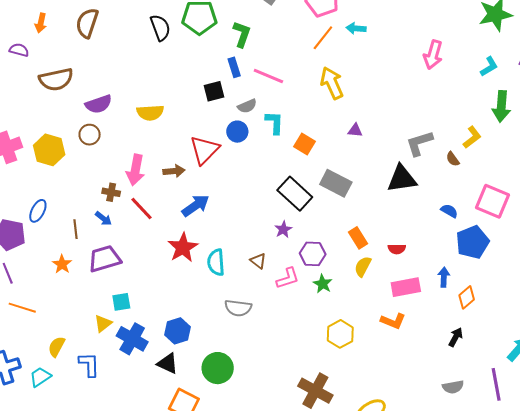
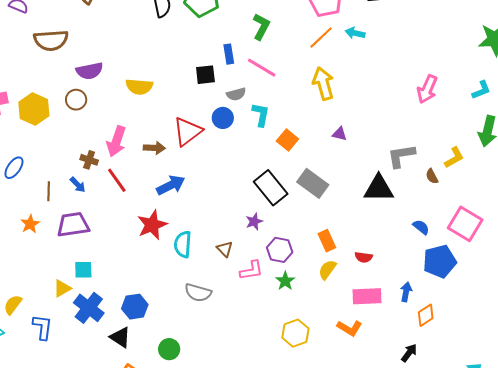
green L-shape: (242, 34) -> (261, 27), moved
pink arrow: (433, 55) -> (427, 89), moved
green circle: (218, 368) -> (169, 349), size x0.7

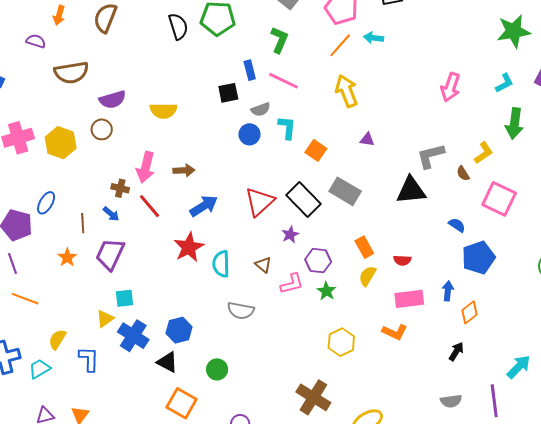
red triangle: (188, 131) -> (260, 202), moved
pink square: (465, 224) -> (499, 199), moved
purple trapezoid: (73, 225) -> (110, 254), turned -52

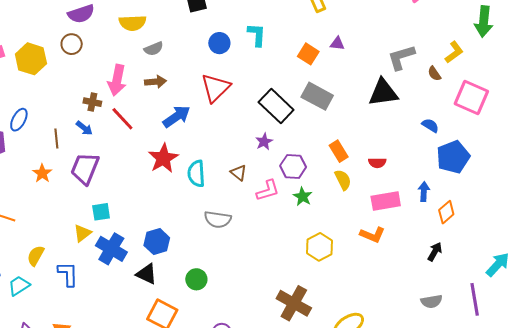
gray semicircle: (261, 109) -> (154, 49), moved
orange square: (316, 150) -> (308, 54), moved
red triangle: (260, 202) -> (216, 88), moved
yellow semicircle: (367, 276) -> (343, 180), turned 125

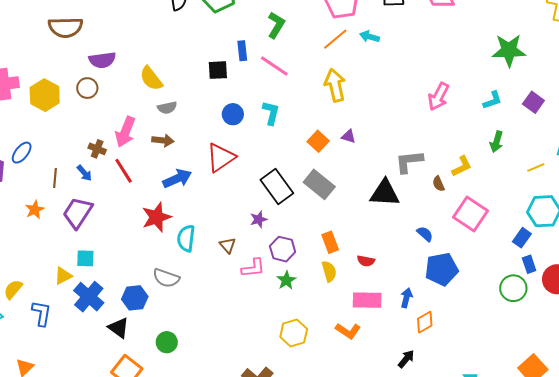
green arrow: (484, 22) -> (497, 142), size x0.7
yellow semicircle: (133, 23) -> (151, 78), turned 44
gray semicircle: (218, 219) -> (166, 278), moved

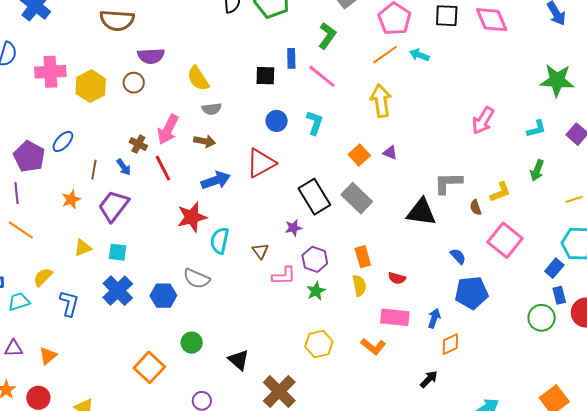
yellow triangle: (63, 276) -> (83, 248), moved
black triangle: (119, 328) -> (239, 360), moved

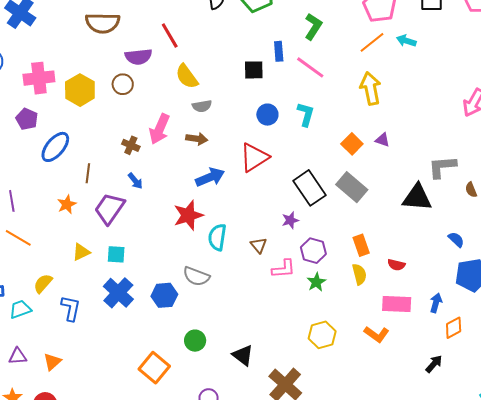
blue ellipse: (63, 141) -> (55, 147), size x1.4
purple pentagon: (29, 157) -> (27, 119), moved, size x0.7
blue arrow: (124, 167) -> (135, 181), moved
red line: (163, 168) -> (170, 36), moved

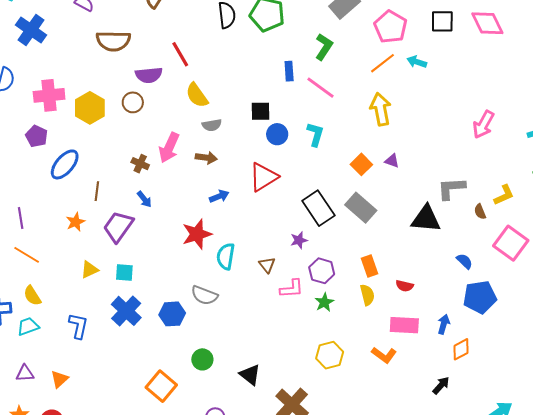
black square: (254, 70) -> (261, 111), moved
blue arrow: (210, 177) -> (219, 196), size x0.7
yellow semicircle: (43, 283) -> (32, 296), moved, turned -75

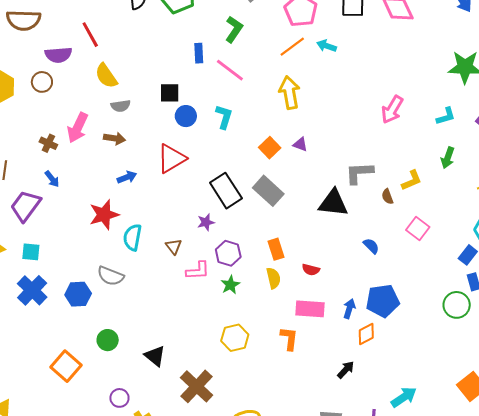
pink square: (511, 243) -> (418, 229), size x0.7
blue pentagon: (480, 297) -> (383, 301), moved
orange L-shape: (384, 355) -> (289, 338), turned -120

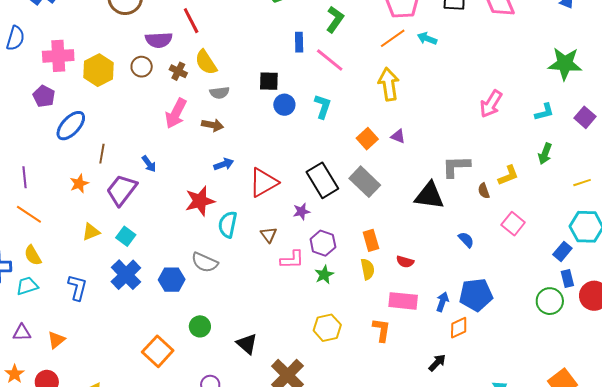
brown cross: (48, 143) -> (178, 71), moved
red triangle: (171, 159) -> (263, 182), moved
cyan square: (31, 252) -> (126, 236), turned 30

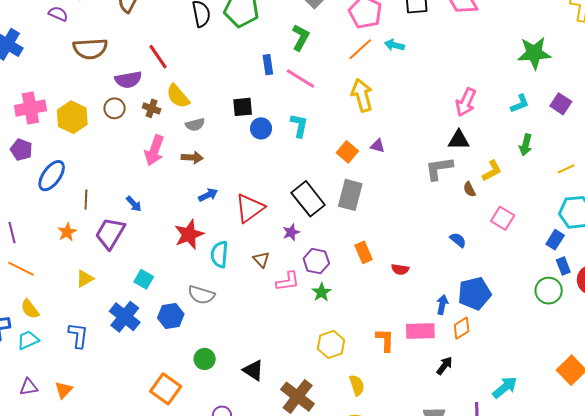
gray rectangle: (365, 182) -> (350, 195), turned 68
black triangle: (429, 196) -> (459, 140), moved, size x0.7
cyan square: (126, 236) -> (144, 279), moved
yellow semicircle: (368, 269) -> (357, 385), moved
pink rectangle: (403, 301) -> (420, 331), moved

